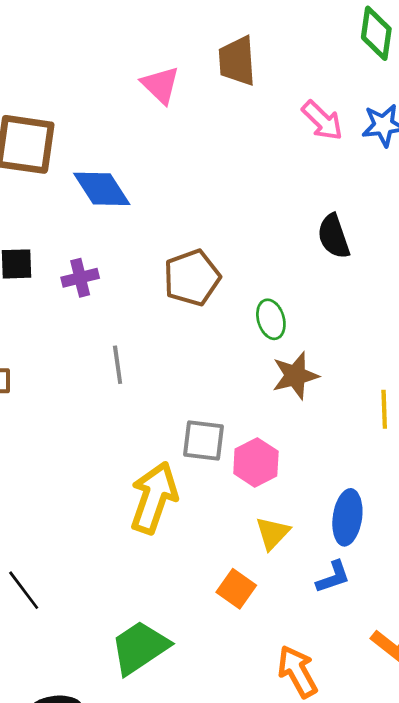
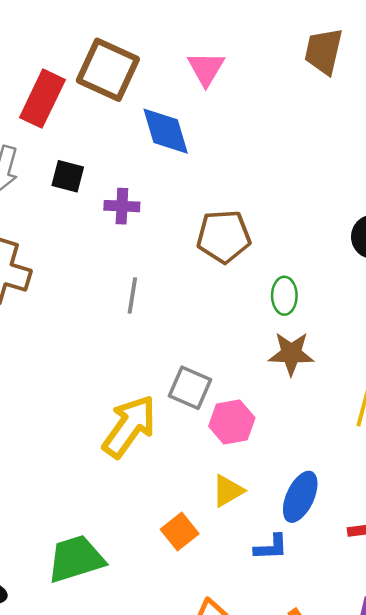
pink triangle: (160, 85) -> (206, 69), moved

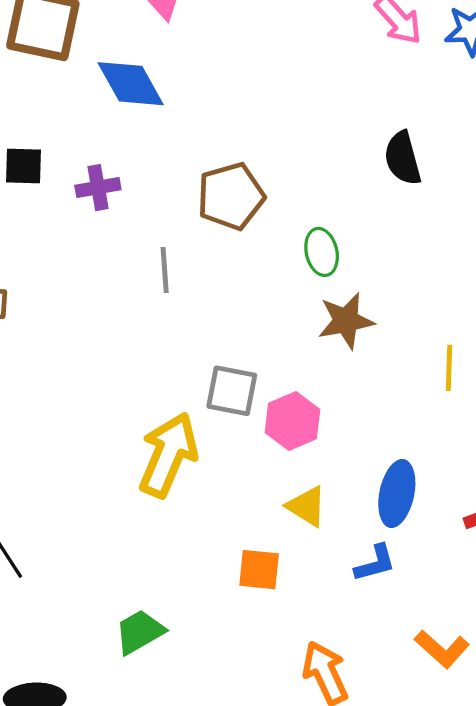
gray line: (132, 295) -> (165, 270), moved
yellow triangle: (228, 491) -> (307, 506), turned -45
orange square: (180, 532) -> (259, 570), turned -33
green trapezoid: (76, 559) -> (140, 632), size x0.7

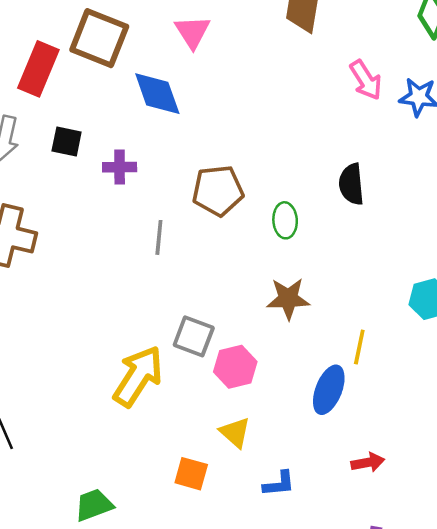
green ellipse: (322, 252) -> (285, 220), moved
blue ellipse: (397, 493) -> (329, 390), moved

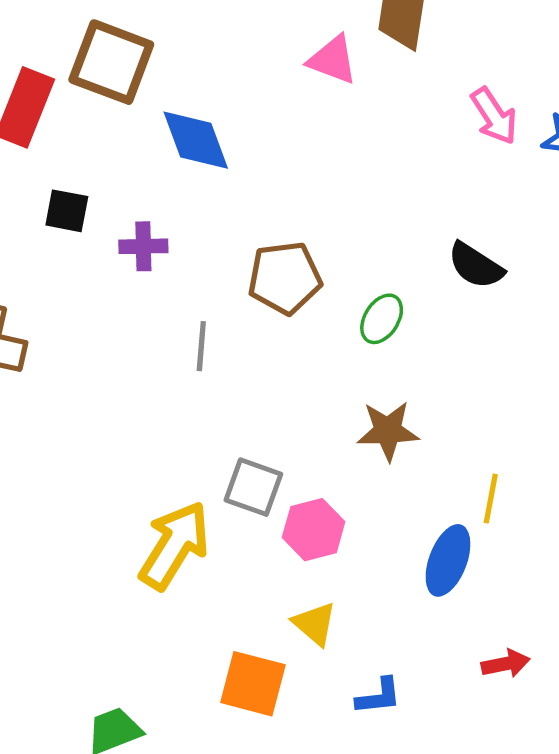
pink triangle: (192, 32) -> (333, 60), moved, turned -36
black semicircle: (351, 184) -> (476, 266), turned -51
green ellipse: (285, 220) -> (382, 319), turned 36
orange square: (191, 474) -> (253, 684), size x1.4

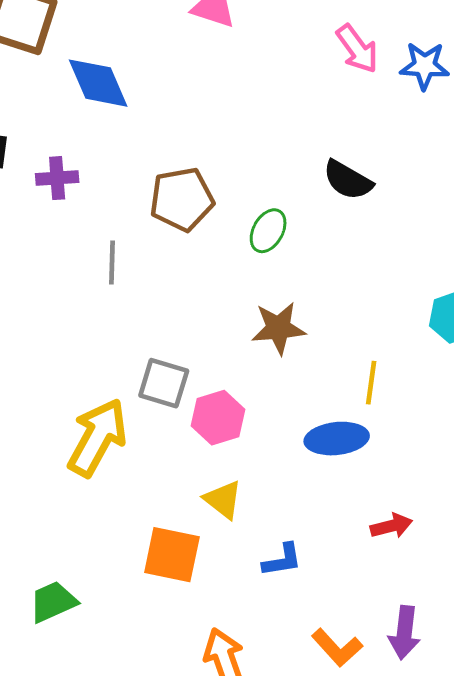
blue ellipse: (448, 560) -> (337, 439), turned 66

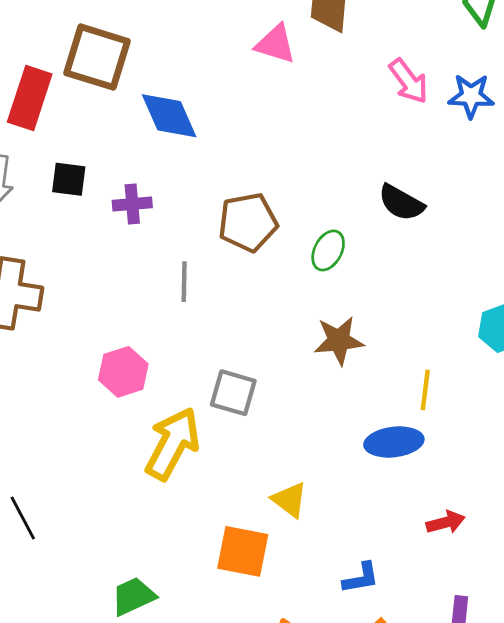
pink hexagon: (218, 418) -> (123, 372), moved
blue L-shape: (282, 560) -> (361, 578), moved

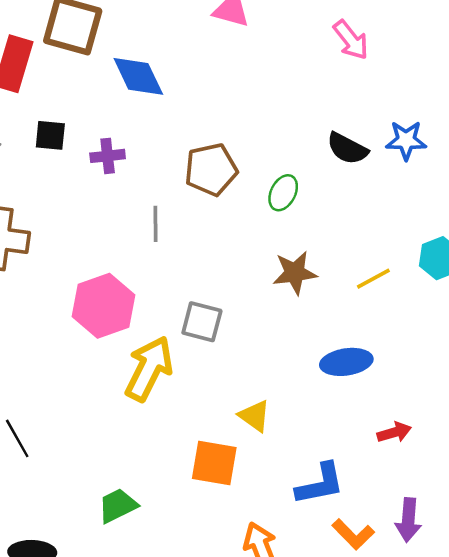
blue star: (471, 96) -> (406, 140), moved
pink hexagon: (123, 372) -> (103, 306), size x1.4
yellow line: (425, 390) -> (373, 279), moved, turned 56
blue L-shape: (361, 578) -> (320, 484), size x1.5

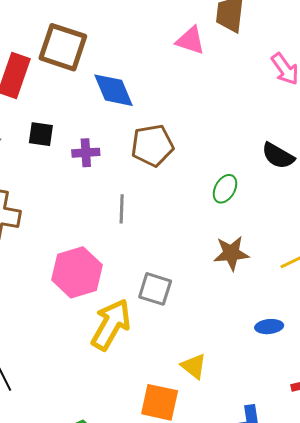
brown pentagon: (211, 170) -> (152, 146), moved
blue ellipse: (346, 362) -> (269, 327), size x0.7

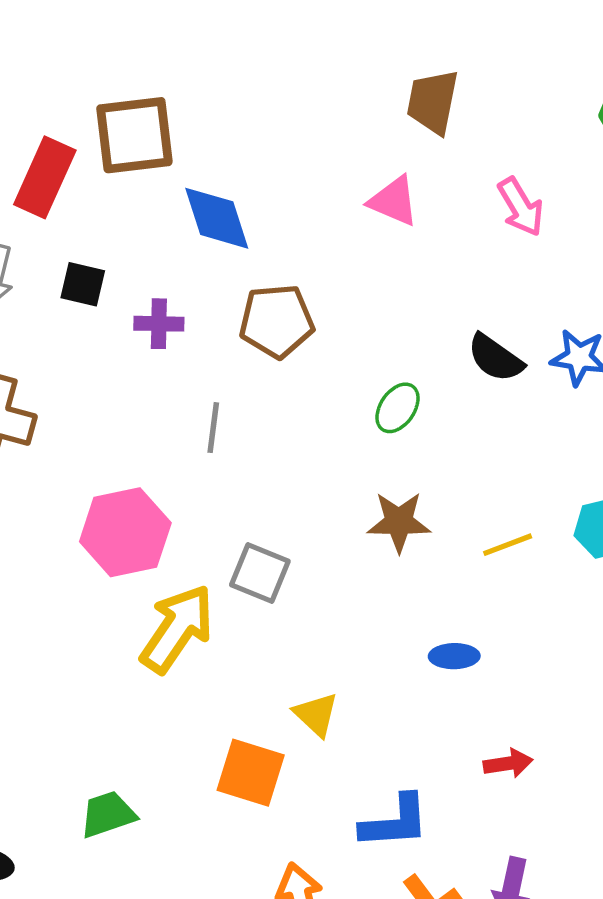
pink triangle: (190, 41) -> (394, 201), moved
brown square: (63, 47) -> (134, 135), turned -30

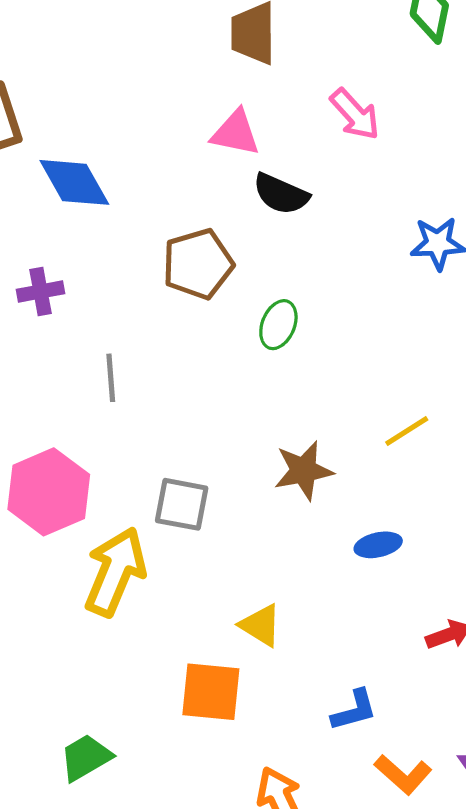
brown pentagon: (277, 321) -> (198, 264), moved
black semicircle: (495, 358) -> (281, 194), moved
brown star: (399, 522) -> (304, 470), moved
blue L-shape: (395, 822) -> (354, 710), size x0.7

